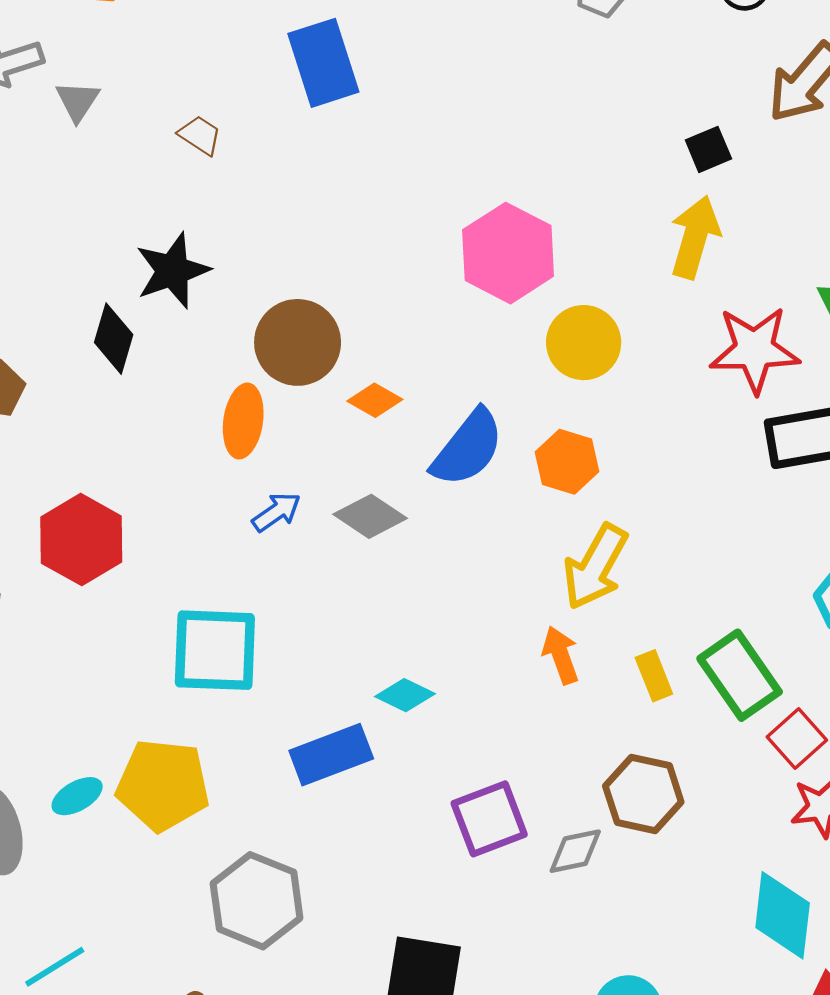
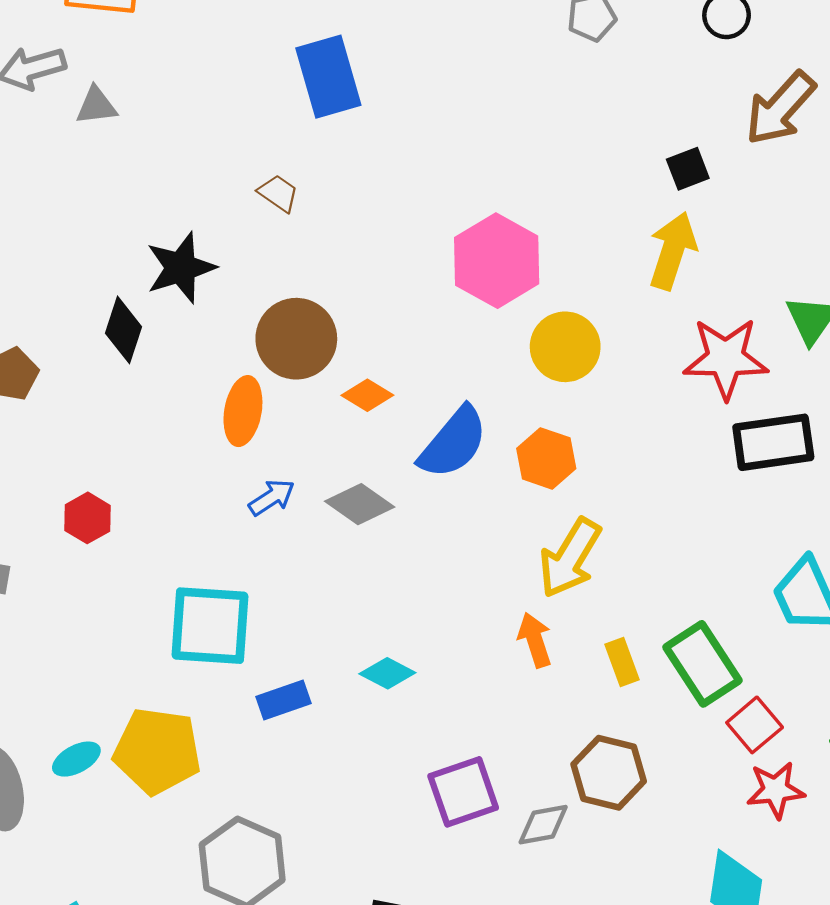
gray triangle: (78, 101) -> (96, 106), turned 48
brown trapezoid: (200, 135) -> (278, 193), moved
red hexagon: (81, 540) -> (87, 518), size x0.6
blue rectangle: (331, 755) -> (284, 700), moved, size x0.7

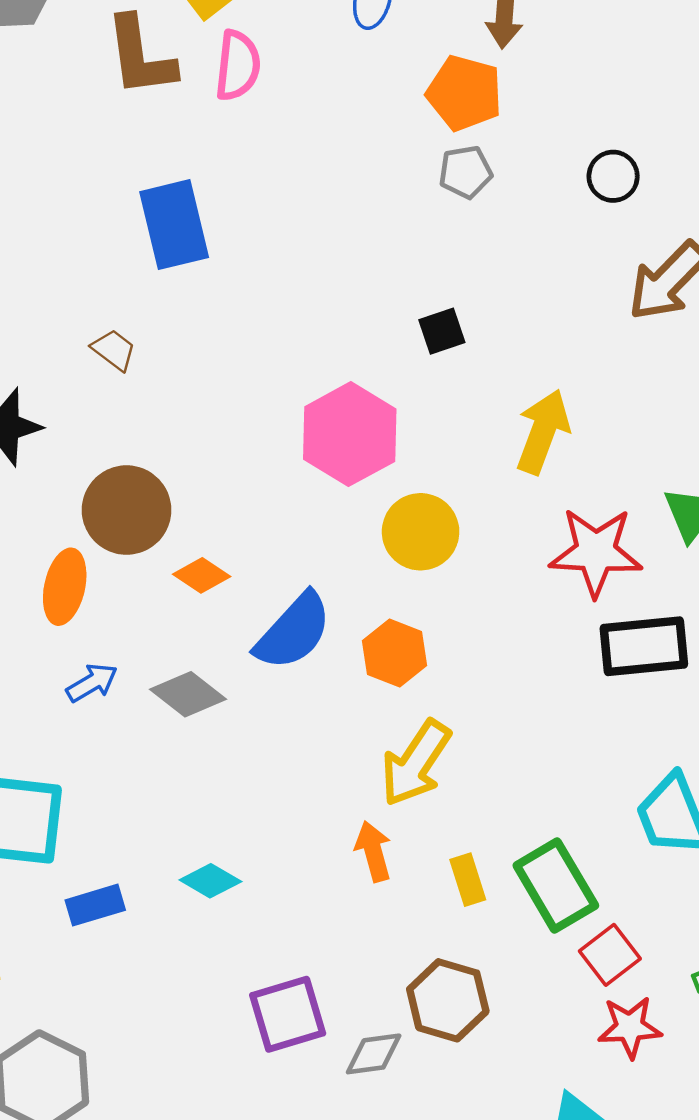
black square: (688, 169) -> (442, 331), moved

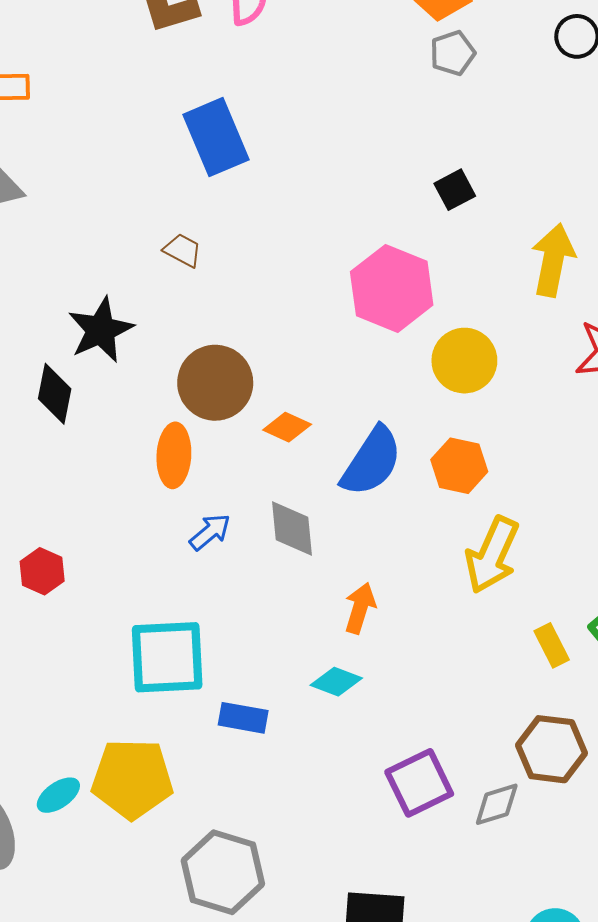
gray diamond: (188, 694) -> (292, 529), turned 56
orange arrow: (373, 851) -> (360, 608), moved, turned 42
blue rectangle: (95, 905) -> (243, 718), turned 36

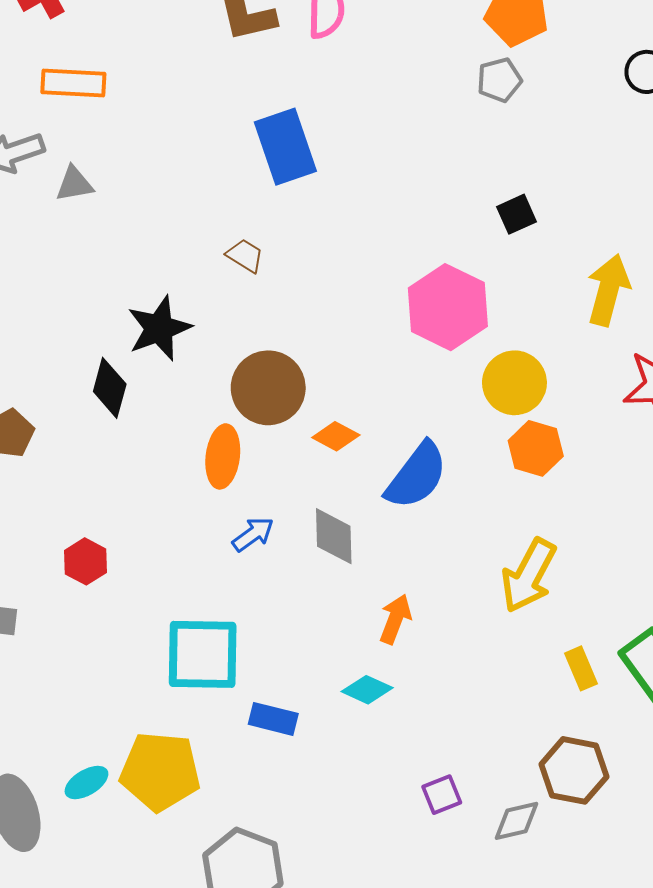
gray pentagon: (453, 53) -> (499, 80), moved
orange hexagon: (459, 466) -> (536, 448), moved
purple square: (419, 783) -> (442, 795), size x0.6

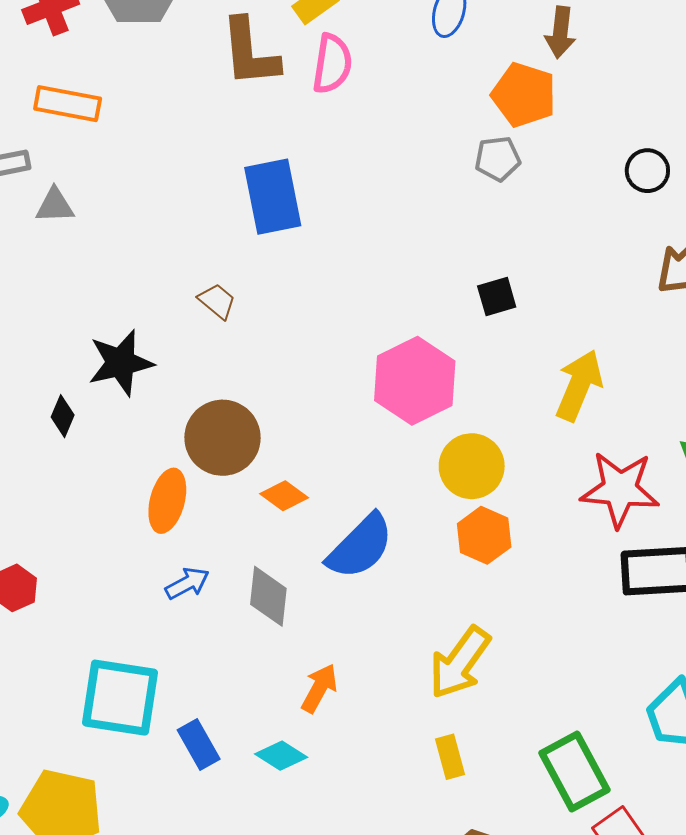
black diamond: (110, 388) -> (63, 416), size x0.7
yellow rectangle: (581, 668) -> (450, 757), moved
blue rectangle: (273, 719) -> (199, 744), moved, turned 39

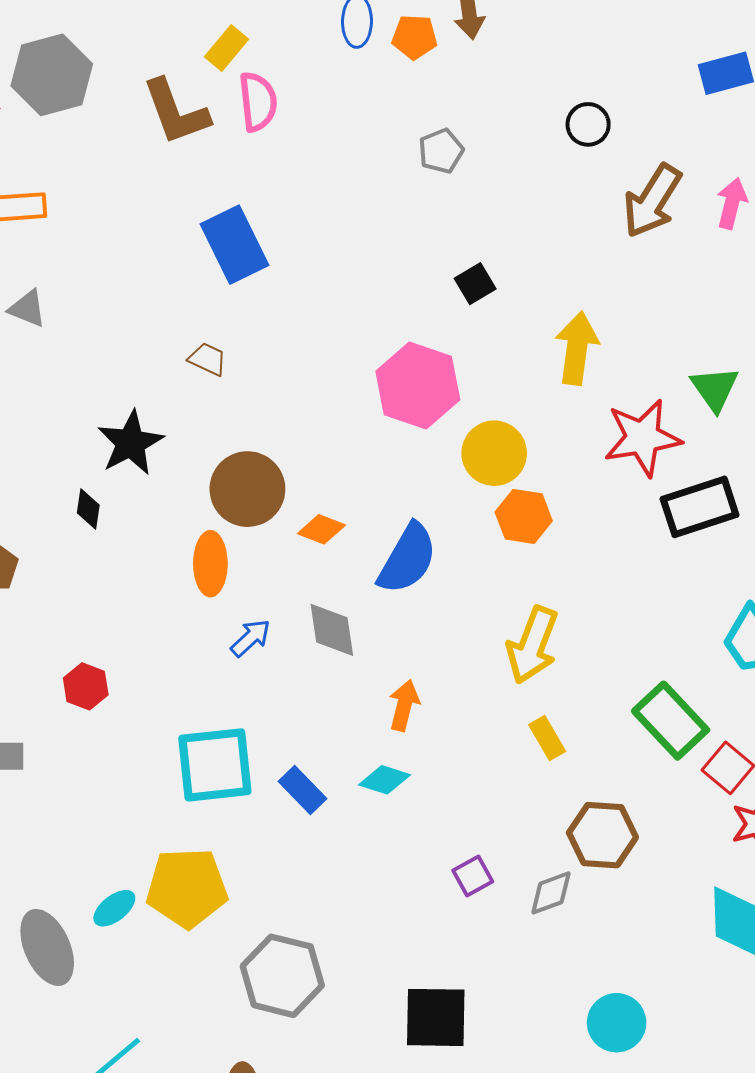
orange pentagon: (524, 95) -> (415, 37), moved, size x0.7
gray triangle: (55, 206) -> (27, 309), turned 39

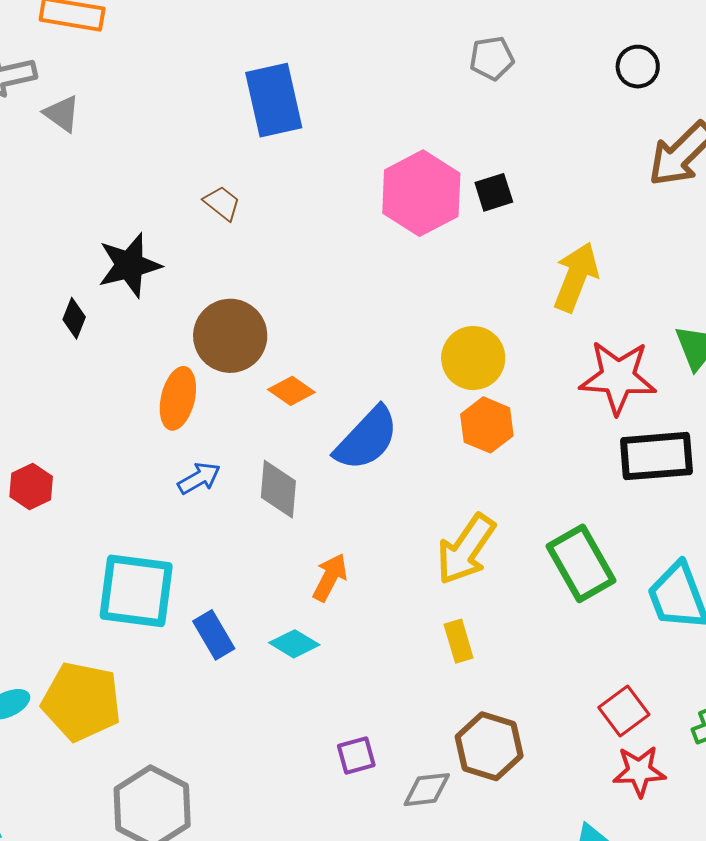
pink hexagon: (418, 385) -> (421, 193), moved
green rectangle: (671, 721) -> (581, 563), moved

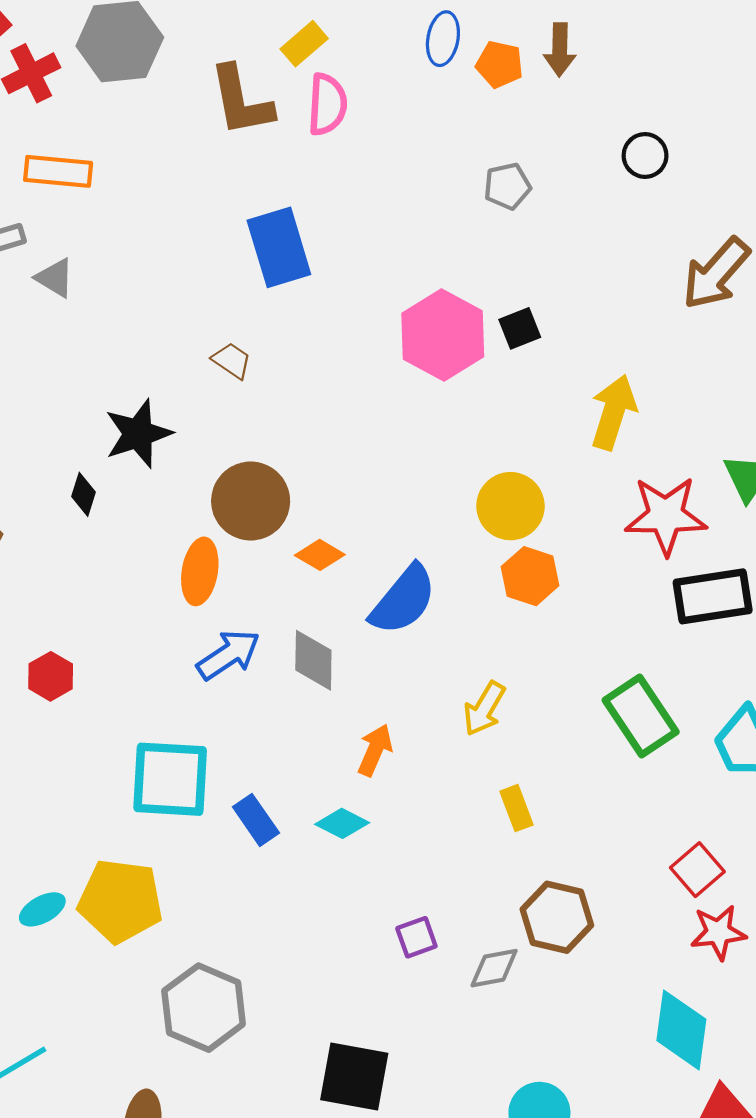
black circle: (638, 67) -> (645, 155), moved
blue arrow: (199, 478) -> (228, 655), size x1.4
yellow arrow: (466, 549) -> (484, 709), moved, size x0.7

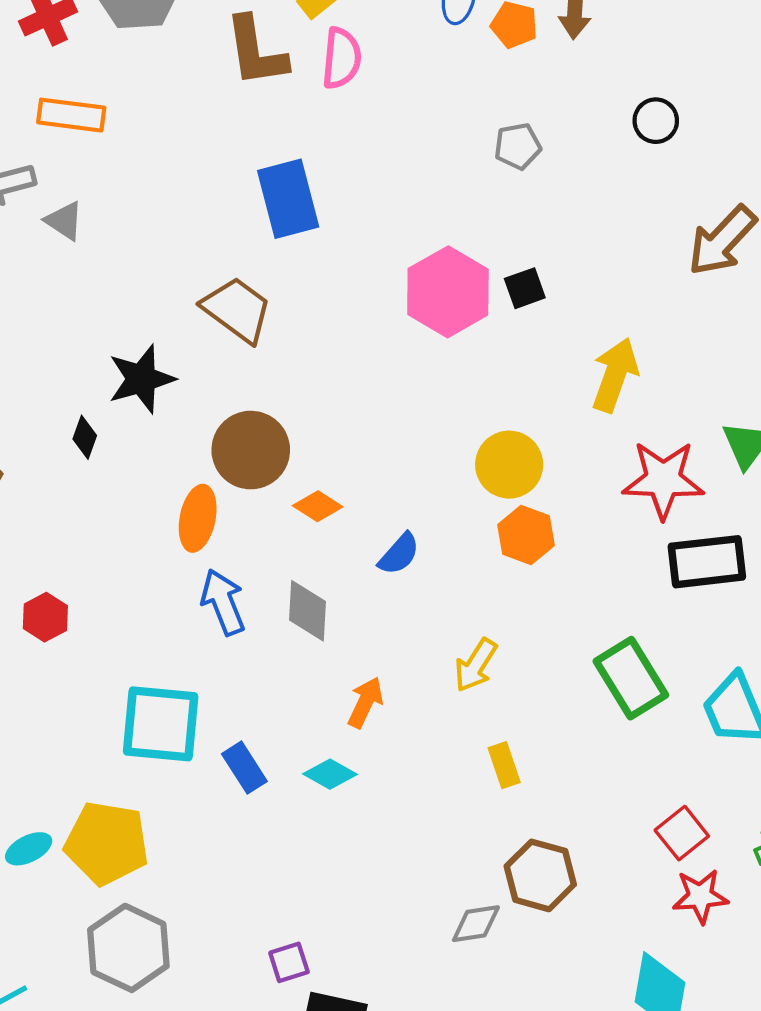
brown trapezoid: (232, 361) -> (237, 310), size x1.8
blue semicircle: (403, 600) -> (399, 554), size x0.6
blue arrow: (228, 655) -> (223, 602), turned -80
purple square: (416, 937) -> (289, 962), moved
gray hexagon: (204, 1008) -> (128, 948), moved

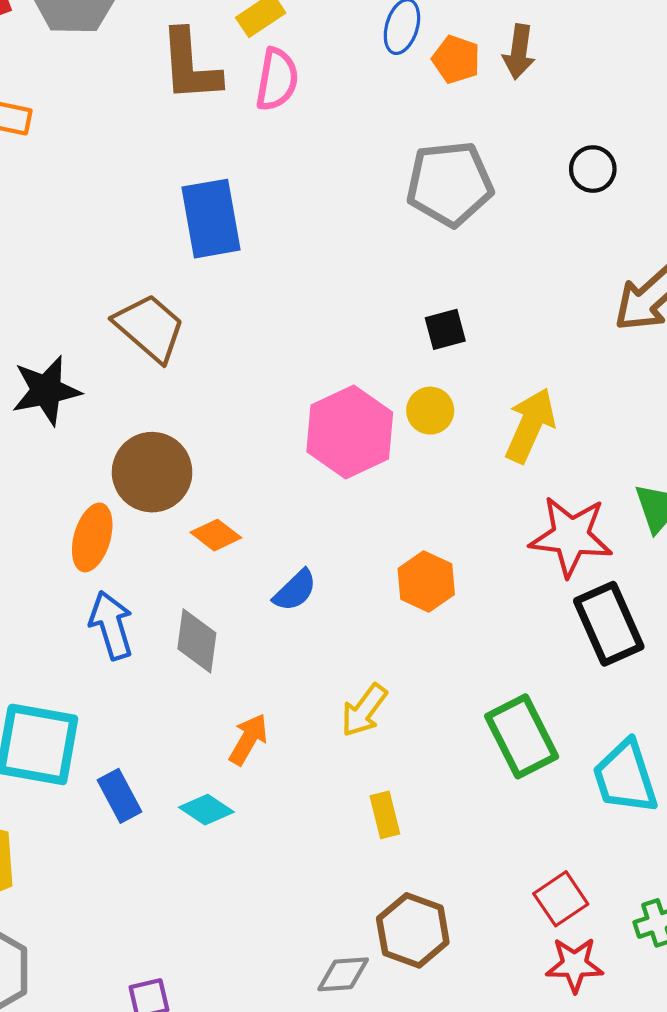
gray pentagon: (518, 146) -> (450, 184), size x1.8
pink hexagon: (448, 292) -> (350, 432), moved
yellow circle: (509, 465) -> (430, 411), moved, size x0.7
black rectangle: (707, 562) -> (609, 624), turned 68

